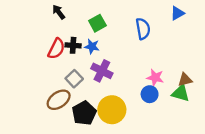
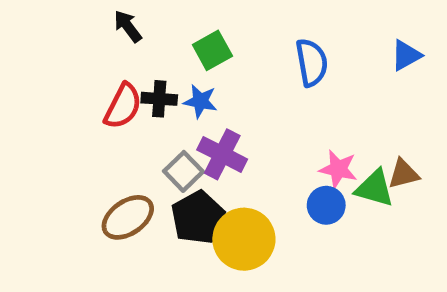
blue triangle: (177, 13) -> (406, 55), moved
gray square: (74, 79) -> (183, 171), moved
green triangle: (181, 93) -> (375, 188), moved
black pentagon: (84, 113) -> (198, 217), moved

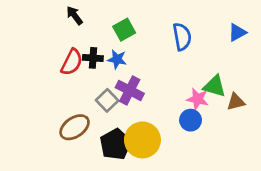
green triangle: (375, 188) -> (215, 86), moved
black pentagon: (198, 217) -> (116, 144), moved

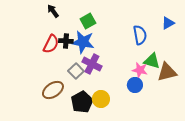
blue semicircle: (182, 37) -> (140, 35), moved
blue star: (117, 59) -> (83, 42), size x1.6
brown triangle: (236, 102) -> (167, 72), size x1.5
yellow circle: (142, 140) -> (101, 99), size x0.7

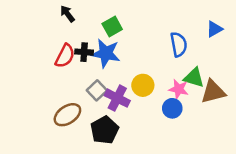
purple cross: (92, 64) -> (117, 98), moved
yellow circle: (101, 99) -> (143, 85), moved

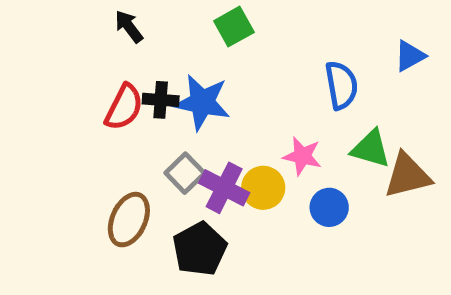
green square: (112, 27) -> (234, 27), moved
yellow circle: (143, 85) -> (263, 188), moved
pink star: (179, 89) -> (302, 156), moved
brown ellipse: (67, 115) -> (129, 220), turned -32

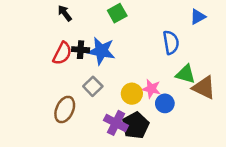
blue triangle: (410, 56) -> (198, 17), moved
pink star: (302, 156) -> (151, 89), moved
brown triangle: (407, 176) -> (204, 88), turned 40
purple cross: (224, 188) -> (116, 123), moved
black pentagon: (200, 249) -> (136, 125), moved

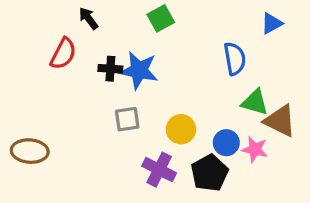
red semicircle: (62, 53) -> (63, 54), moved
gray square: (93, 86) -> (127, 119), turned 36
pink star: (151, 89) -> (255, 149), moved
brown ellipse: (65, 110) -> (30, 151), moved, turned 70
black pentagon: (136, 125) -> (210, 173), moved

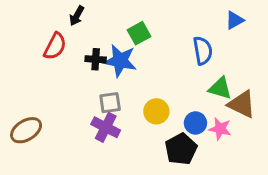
black arrow: (89, 18) -> (77, 16), turned -114
green square: (161, 18) -> (139, 33), moved
brown ellipse: (30, 151) -> (26, 130), turned -36
purple cross: (159, 170) -> (106, 127), moved

